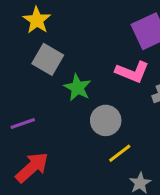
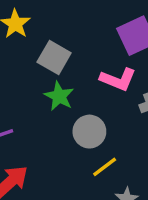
gray square: (48, 59) -> (54, 58), moved

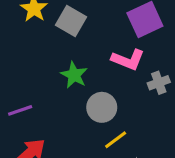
gray square: (54, 58) -> (71, 21), moved

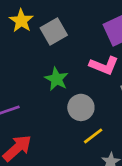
gray square: (71, 21) -> (54, 32), turned 30

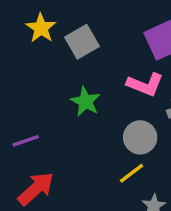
gray circle: (81, 107) -> (140, 137), moved

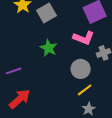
yellow line: (132, 173) -> (85, 90), moved

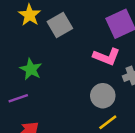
green star: (49, 48) -> (31, 69), moved

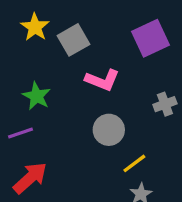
pink L-shape: (107, 57) -> (102, 80), moved
gray circle: (103, 96) -> (109, 130), moved

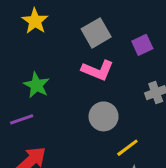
purple square: (150, 38) -> (142, 45), moved, size x0.6
gray square: (73, 40) -> (96, 33), moved

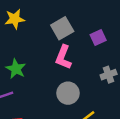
yellow star: (35, 21) -> (15, 19), turned 30
pink L-shape: (98, 70) -> (63, 57), turned 90

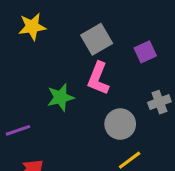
green star: (16, 69) -> (60, 97), moved, turned 30
gray circle: (68, 93) -> (120, 124), moved

